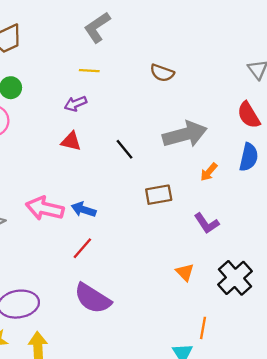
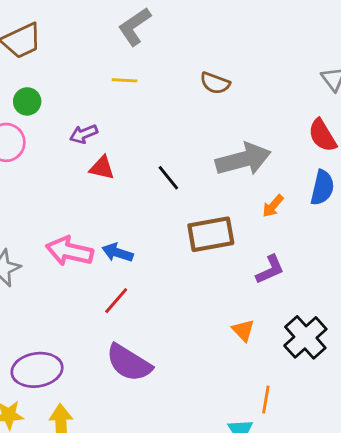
purple arrow: (76, 104) -> (84, 134), moved
brown rectangle: (159, 195) -> (211, 234), size x1.4
purple L-shape: (207, 223) -> (270, 270), turned -80

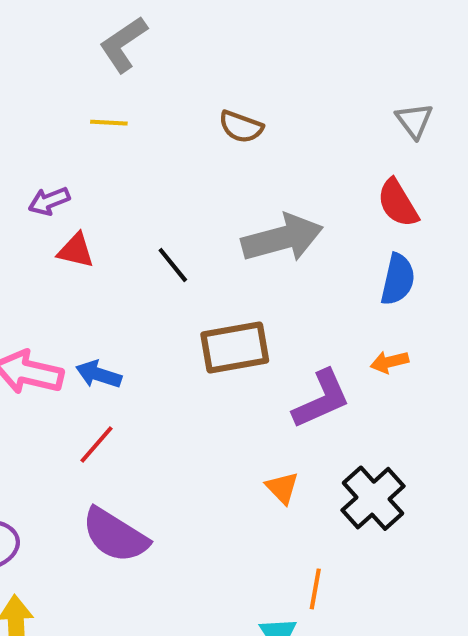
orange arrow: (273, 206) -> (389, 362), moved, turned 35
purple L-shape: (270, 270) -> (321, 399), size x1.4

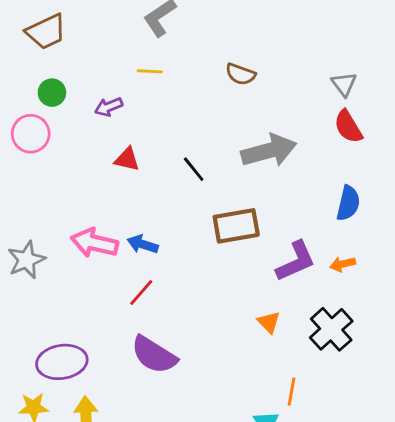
gray triangle: (414, 121) -> (344, 84), moved
purple arrow: (49, 201) -> (109, 107), moved
blue semicircle: (398, 279) -> (348, 203), moved
orange arrow: (389, 362) -> (343, 264), moved

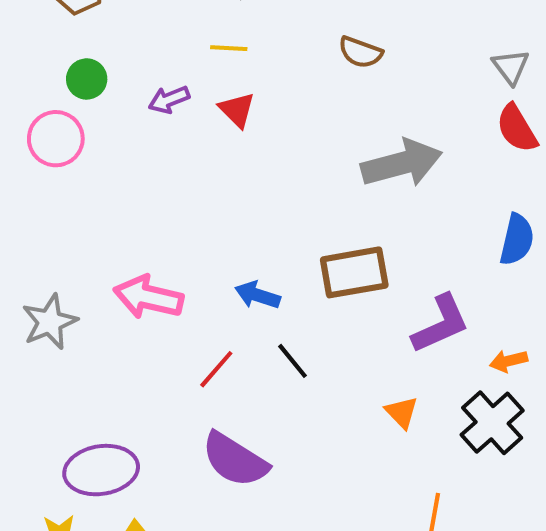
red triangle: (127, 159) -> (237, 110), moved, turned 32
black line: (194, 169) -> (292, 361), moved
blue arrow: (143, 244) -> (258, 295), moved
orange arrow: (343, 264) -> (509, 361), moved

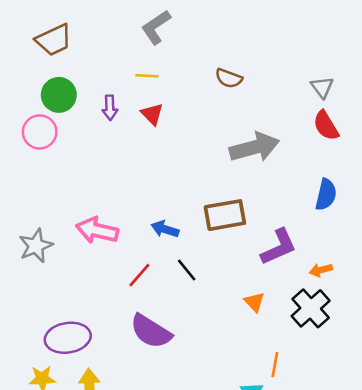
green circle: (87, 79) -> (59, 95), size x1.4
purple arrow: (169, 100) -> (110, 108), turned -70

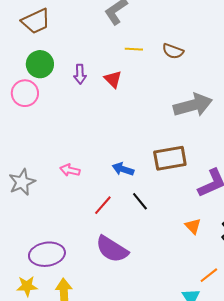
yellow line: (147, 76) -> (134, 49), moved
pink arrow: (97, 230) -> (70, 170), size x0.6
orange line: (275, 365) -> (209, 275), turned 42

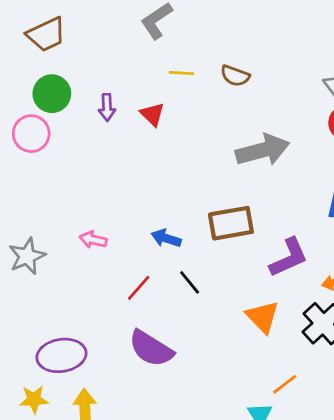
orange triangle: (193, 226) -> (263, 317), size x1.5

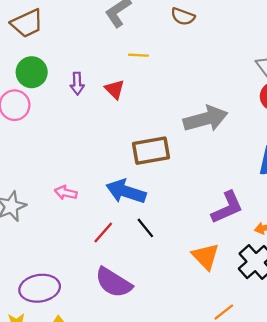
brown semicircle: (235, 76) -> (183, 17), moved
brown rectangle: (231, 223) -> (151, 151), moved
blue arrow: (166, 238) -> (126, 192), size x1.6

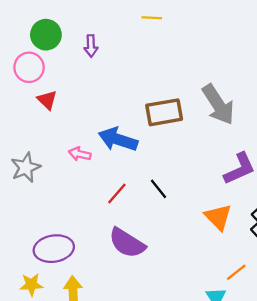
red triangle: (115, 89) -> (47, 100), moved
gray arrow: (206, 119) -> (218, 104), moved, turned 72
blue arrow: (126, 192) -> (118, 139), moved

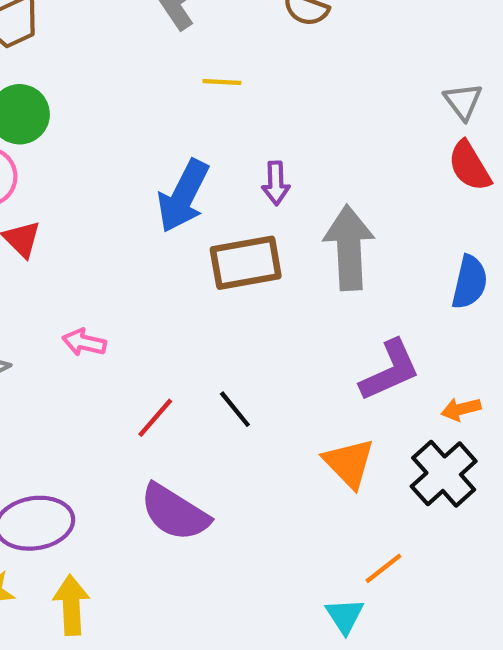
purple arrow: (91, 46) -> (276, 183), moved
gray arrow: (218, 104) -> (349, 248), turned -150
blue arrow: (118, 139) -> (183, 196), moved, turned -81

